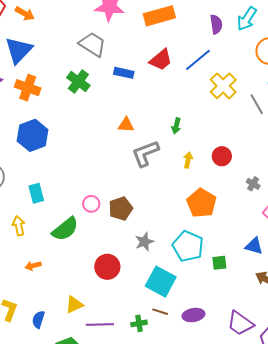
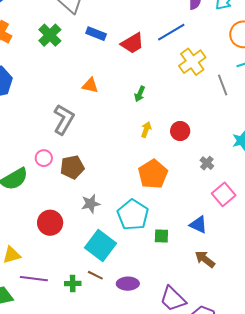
red trapezoid: (161, 60) -> (132, 43), moved
gray L-shape: (145, 153) -> (64, 119), moved, turned 132

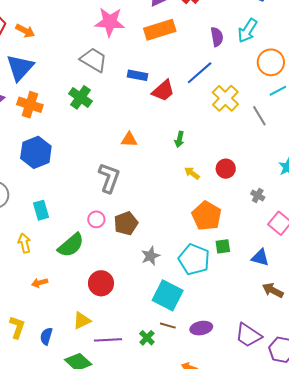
blue rectangle: (96, 34) -> (137, 75), moved
yellow arrow: (146, 130) -> (192, 173), turned -63
red circle: (50, 223) -> (101, 283), moved
green square: (161, 236) -> (223, 246), moved
green cross: (73, 284) -> (147, 338), turned -35

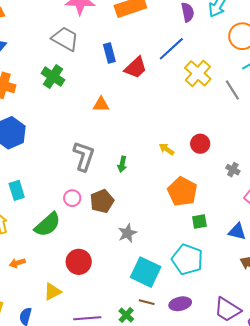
blue rectangle: (137, 75) -> (109, 53), turned 66
green arrow: (179, 139) -> (122, 164), moved
orange triangle: (129, 140) -> (101, 104), moved
cyan pentagon: (194, 259) -> (187, 259), moved
yellow triangle: (82, 320) -> (52, 292), moved

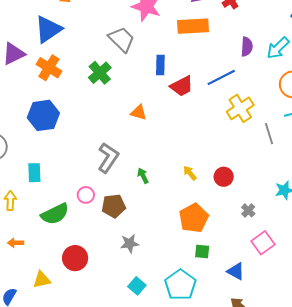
green arrow: (122, 164) -> (143, 176), turned 126
cyan square: (146, 272) -> (137, 286), size x0.6

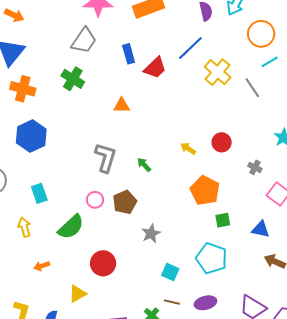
gray trapezoid: (122, 39) -> (84, 41), turned 96

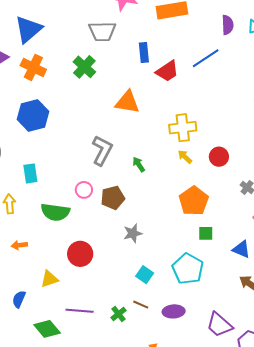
gray trapezoid: (84, 41) -> (102, 31), turned 44
yellow cross: (218, 72) -> (183, 128), moved, turned 32
orange triangle: (122, 105) -> (127, 102), size x1.5
green semicircle: (71, 227) -> (55, 212), turned 40

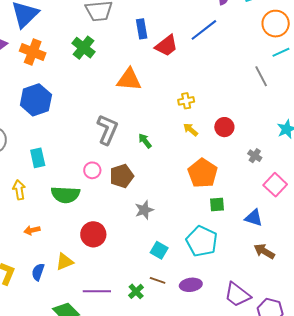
yellow cross: (183, 128) -> (186, 101), size x0.6
blue semicircle: (19, 299) -> (38, 272), moved

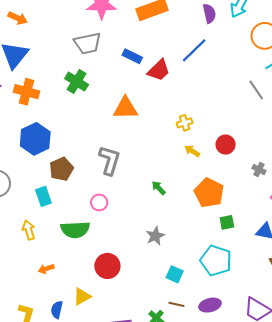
blue rectangle: (142, 29) -> (132, 56), turned -48
green arrow: (145, 141) -> (159, 188), moved
brown pentagon: (122, 176) -> (61, 169), moved

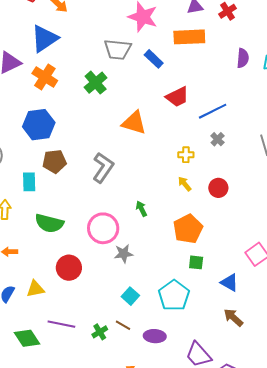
blue line: (194, 50) -> (213, 111), moved
blue rectangle: (132, 56) -> (154, 59), moved
gray cross: (259, 170) -> (218, 139), moved
pink circle: (99, 202) -> (103, 228), moved, size x1.8

